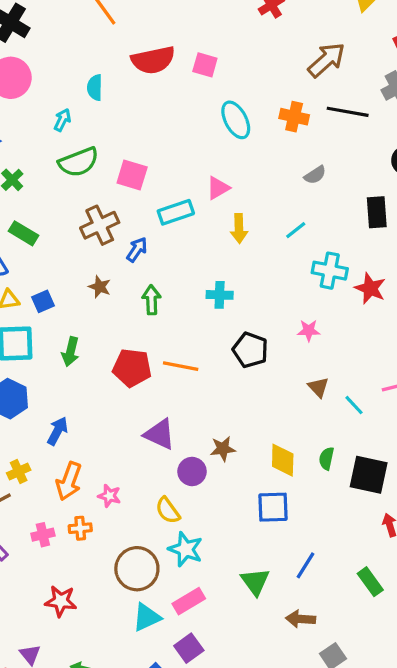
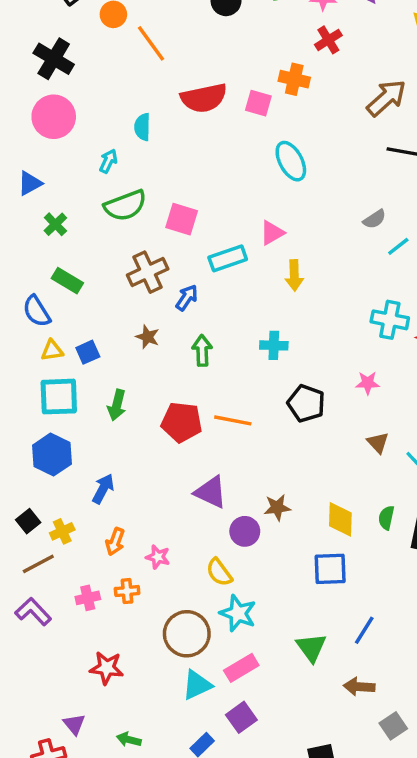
orange cross: (294, 117) -> (294, 79), moved
cyan line: (296, 230) -> (398, 246), moved
orange arrow: (69, 481) -> (115, 542), size x0.7

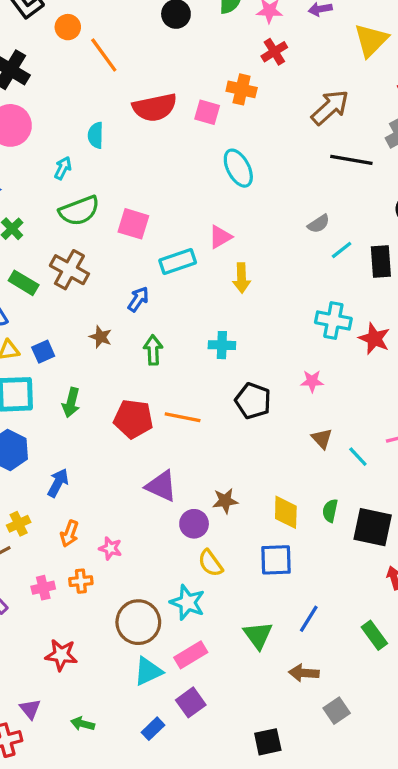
brown cross: (148, 272) -> (69, 270), moved, turned -36
yellow semicircle: (219, 572) -> (210, 563), moved

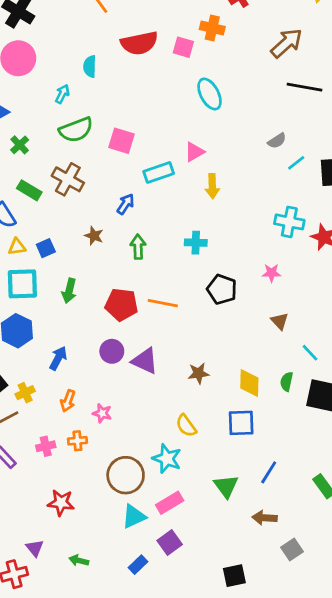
cyan line: (358, 457) -> (310, 353), moved
purple circle: (194, 524) -> (112, 351), moved

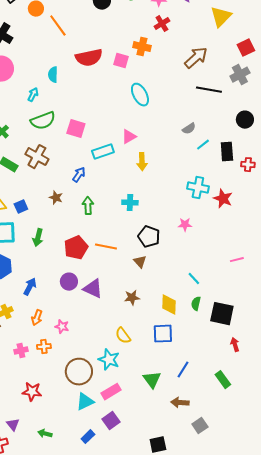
red pentagon: (121, 305) -> (76, 248), turned -30
brown triangle: (280, 321) -> (140, 262), moved
cyan line: (310, 353) -> (194, 279), moved

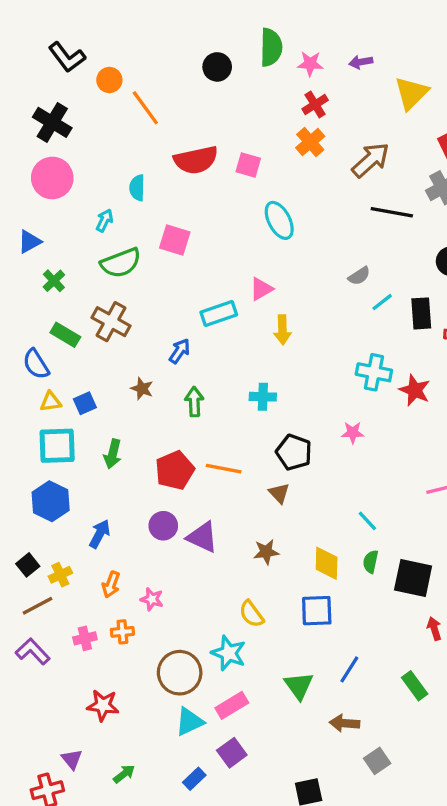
orange cross: (142, 47) -> (310, 142), moved, turned 36
pink square: (76, 129) -> (175, 240), moved
green arrow: (45, 434) -> (124, 774), turned 128

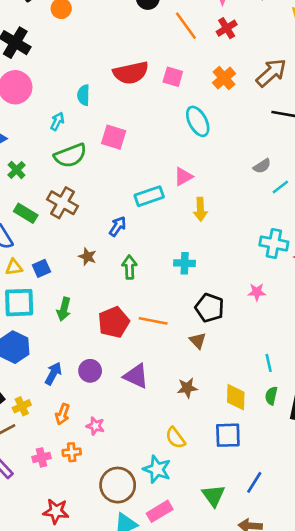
orange line: (145, 108) -> (186, 26), moved
orange cross: (310, 142) -> (224, 78), moved
cyan line: (367, 521) -> (269, 363), turned 30
purple circle: (163, 526) -> (90, 371), moved

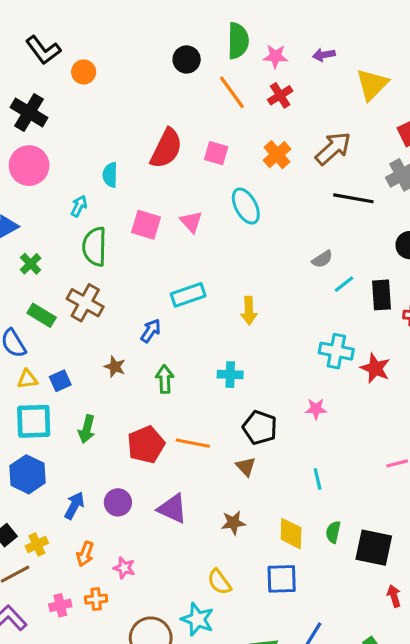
red semicircle: (131, 73) -> (166, 148), turned -52
green semicircle: (70, 156) -> (95, 247), turned 112
pink triangle: (183, 177) -> (191, 222), moved, turned -42
cyan line: (269, 363) -> (318, 479), moved

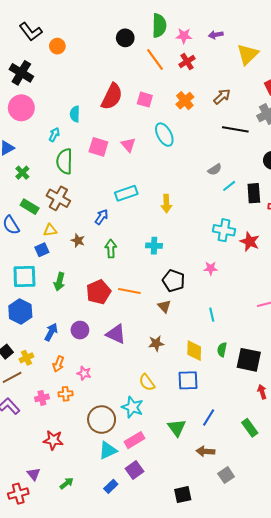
brown arrow: (333, 148) -> (222, 96), size x0.7
yellow triangle: (27, 379) -> (50, 230), moved

